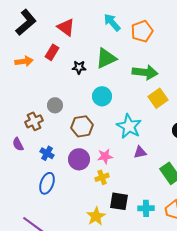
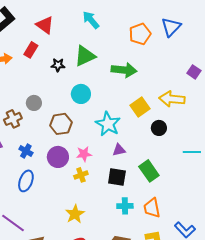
orange pentagon: (142, 31) -> (140, 34), moved
yellow square: (158, 98) -> (140, 107), moved
black square: (119, 201) -> (117, 177), moved

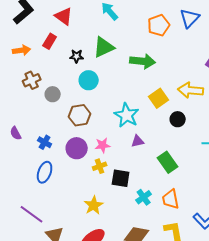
cyan circle: (81, 94) -> (89, 80), moved
brown cross: (13, 119) -> (32, 80), moved
black square: (117, 177) -> (121, 178), moved
cyan cross: (125, 206) -> (144, 197), turned -35

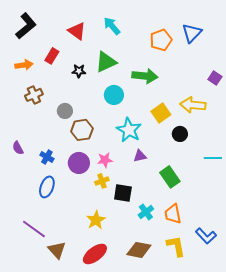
red triangle: (64, 16) -> (77, 31), moved
cyan circle: (89, 80) -> (114, 95), moved
gray circle: (53, 94) -> (65, 111), moved

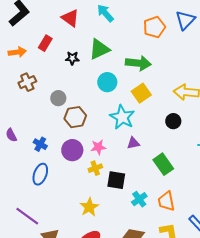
yellow square: (161, 113) -> (141, 93), moved

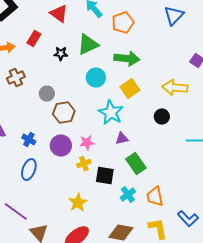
orange pentagon: (154, 27) -> (123, 23), moved
green rectangle: (163, 164) -> (136, 164), moved

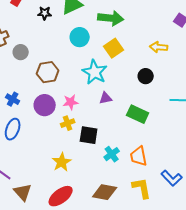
yellow arrow: (175, 88) -> (159, 47), size x0.7
gray circle: (47, 94) -> (21, 52), moved
green rectangle: (136, 164) -> (138, 114), moved, turned -30

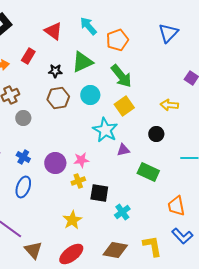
green arrow: (111, 18) -> (121, 76), turned 45
gray circle: (21, 52) -> (23, 118), moved
brown hexagon: (48, 72) -> (58, 98), moved
purple triangle: (106, 98) -> (123, 150), moved
orange trapezoid: (139, 156) -> (176, 206), moved

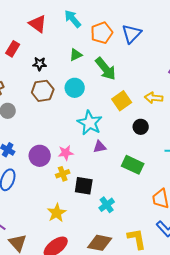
blue triangle: (168, 33) -> (132, 34), moved
green triangle: (82, 62) -> (76, 55), moved, size x0.6
yellow square: (124, 106) -> (122, 101), moved
purple triangle: (123, 150) -> (100, 147), moved

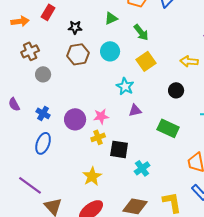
green arrow: (106, 69) -> (141, 32), size x0.7
yellow square: (122, 101) -> (146, 61), moved
cyan star: (90, 123) -> (125, 86), size x0.7

